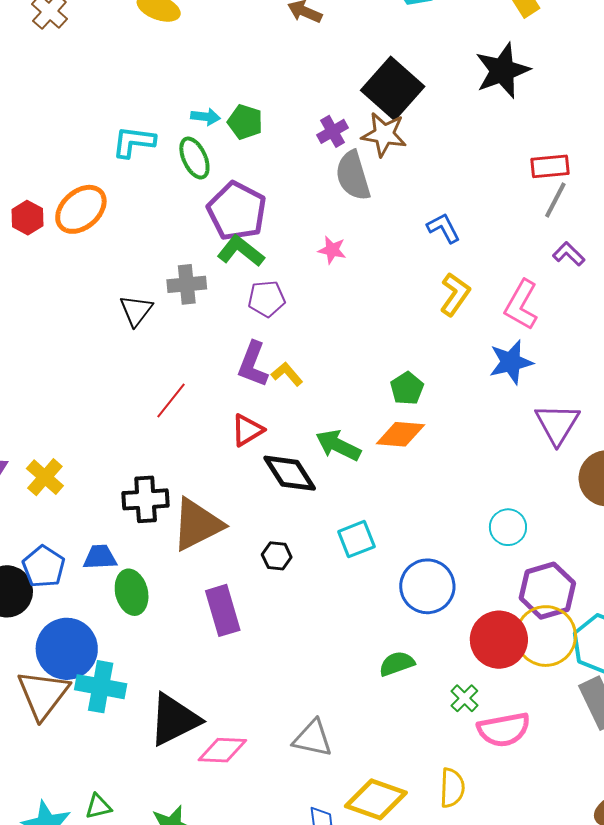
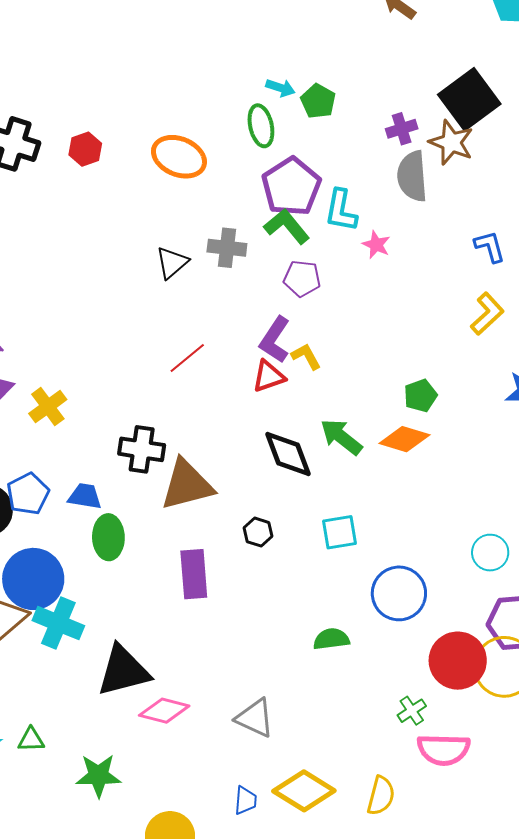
cyan L-shape: (134, 142) -> (341, 210), moved, turned -99
orange ellipse: (81, 209) -> (179, 157), moved, turned 52
red triangle: (247, 430) -> (269, 376), moved
green semicircle: (397, 664) -> (331, 639), moved

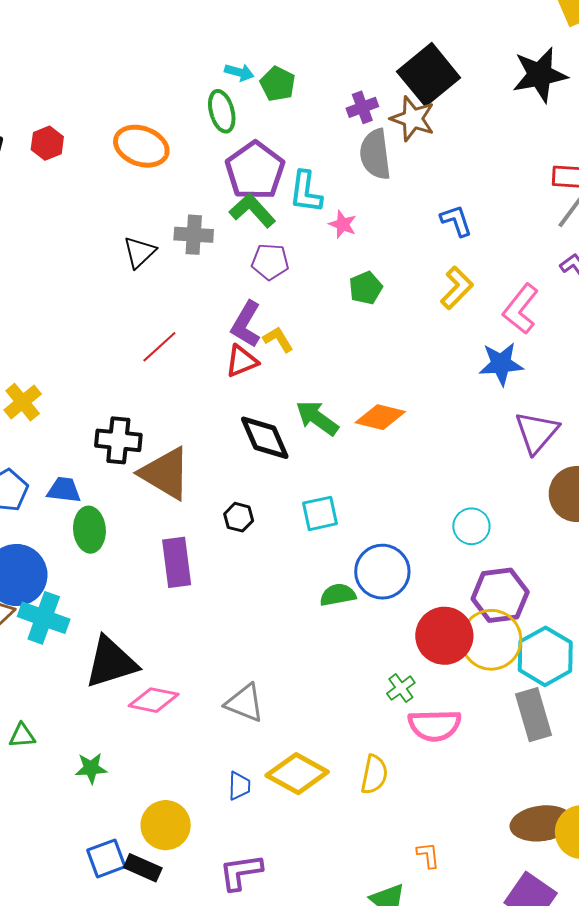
green pentagon: (420, 396) -> (366, 288), moved
brown triangle: (187, 485) -> (165, 473), turned 48
green semicircle: (331, 639) -> (338, 595), moved
green star: (98, 776) -> (91, 768), size x0.7

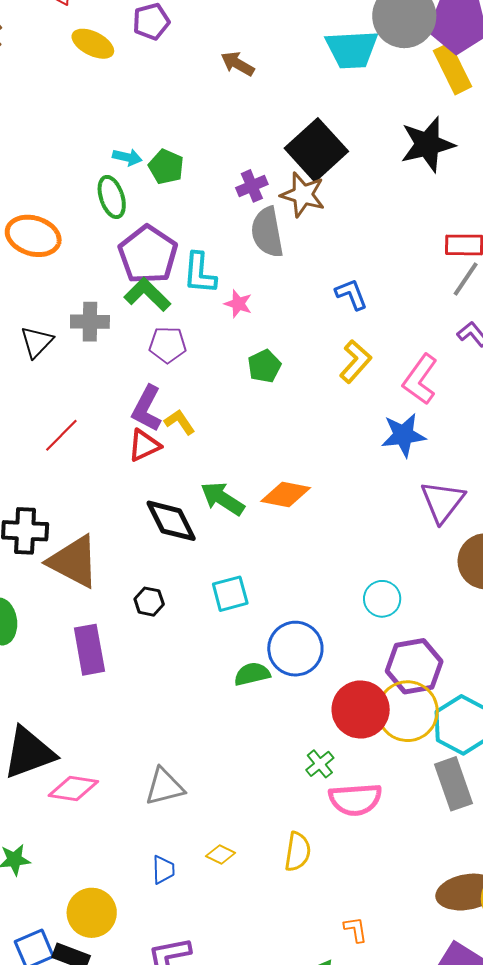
gray triangle: (245, 703) -> (164, 787), turned -33
yellow diamond: (297, 774) -> (221, 855), size x0.5

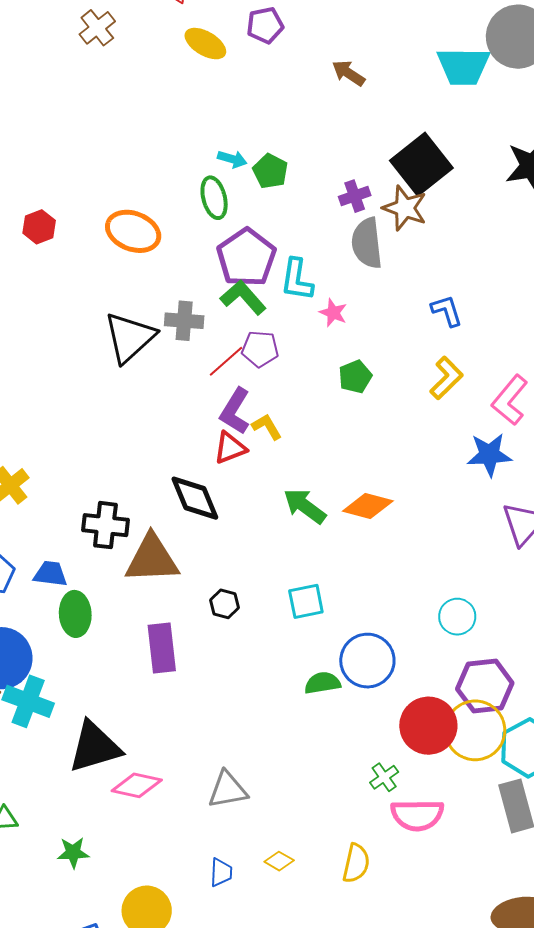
black triangle: (37, 342) -> (130, 337), size x1.6
red line: (61, 435) -> (226, 361), moved
black diamond: (171, 521) -> (195, 498), moved
brown triangle: (74, 561) -> (152, 559), turned -34

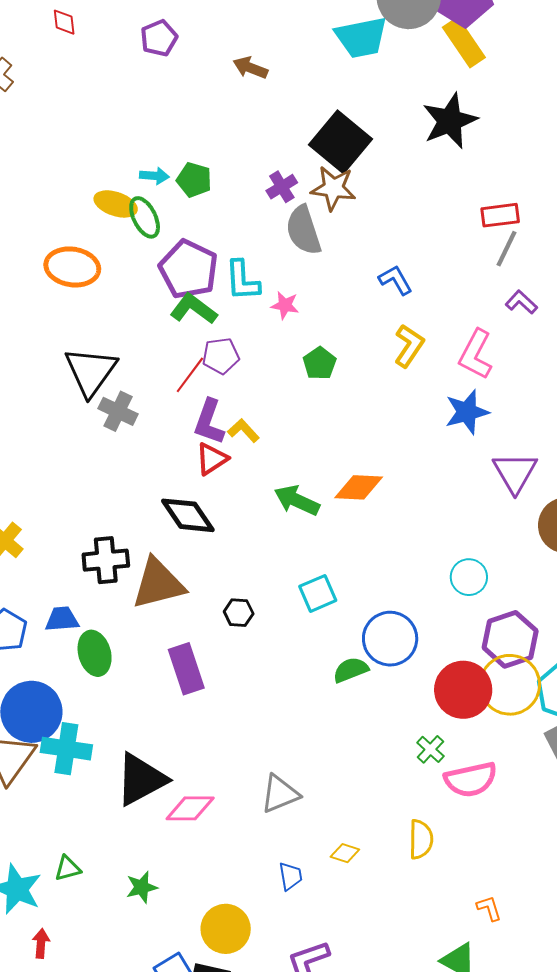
yellow ellipse: (205, 44) -> (116, 204), moved
gray cross: (184, 321) -> (118, 411), moved, turned 33

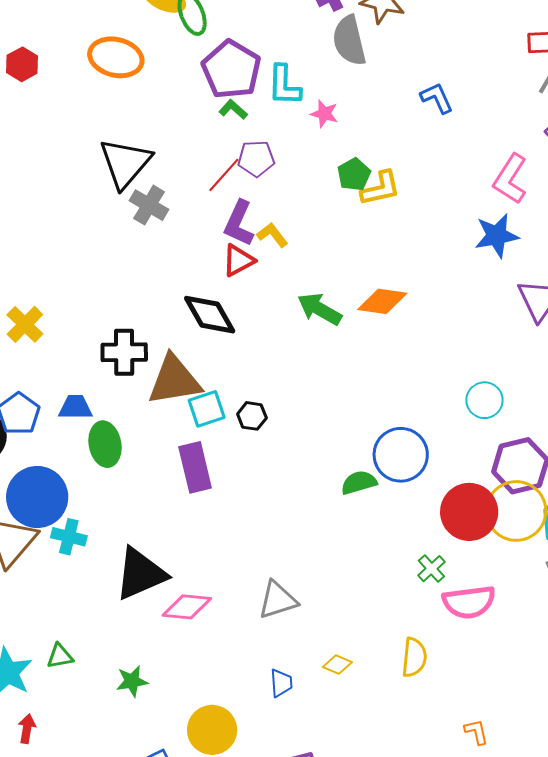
green L-shape: (194, 309) -> (233, 109), size x0.6
yellow L-shape: (409, 346) -> (381, 188), moved, turned 39
cyan square: (318, 593) -> (207, 409), moved
cyan cross: (66, 749) -> (69, 537), size x0.7

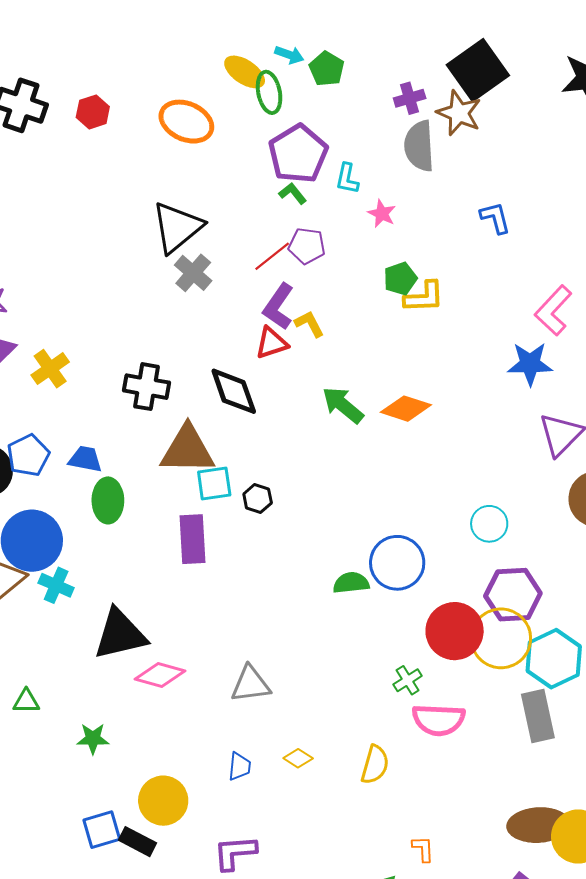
cyan L-shape: (284, 85) -> (347, 179), size x0.7
black cross: (124, 352) -> (147, 387), moved

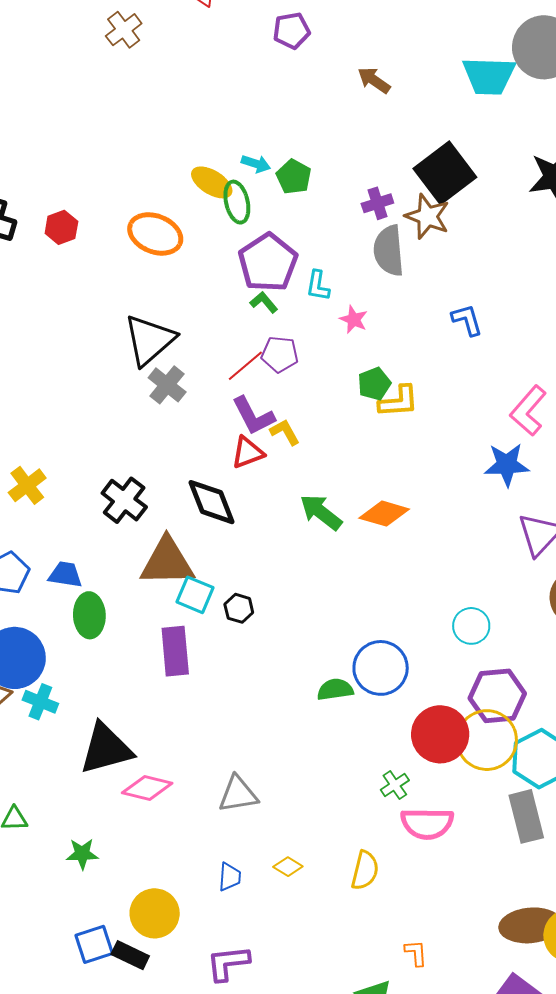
purple L-shape: (278, 307) -> (253, 416), turned -60
black cross: (147, 387) -> (124, 500), turned 30
cyan square: (214, 484) -> (195, 595), turned 33

